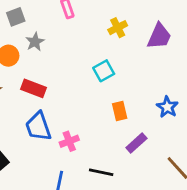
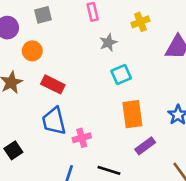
yellow cross: (118, 28) -> (140, 22), moved
gray star: (35, 42) -> (108, 43), moved
orange rectangle: (120, 111) -> (132, 114), size x1.5

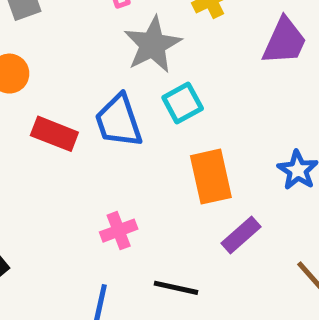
gray star: (108, 43) -> (153, 45), size x1.6
blue trapezoid: (54, 121) -> (119, 121), moved

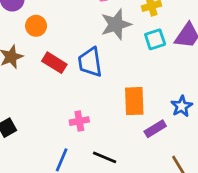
cyan square: (183, 103) -> (155, 39), moved
purple rectangle: (241, 235) -> (155, 129), moved

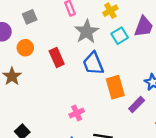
blue trapezoid: (90, 62) -> (93, 63), moved
red rectangle: (54, 63) -> (57, 57), moved, turned 48

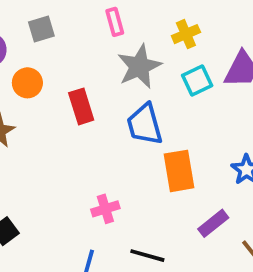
purple rectangle: (137, 104) -> (213, 223), moved

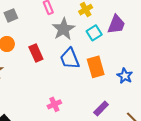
orange rectangle: (179, 171) -> (96, 67), moved
purple rectangle: (213, 223) -> (101, 108), moved

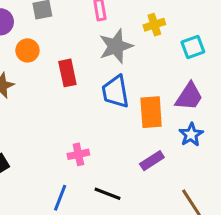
purple trapezoid: (116, 24) -> (189, 96), moved
cyan square: (94, 33) -> (193, 47), moved
purple rectangle: (101, 108) -> (152, 161), moved

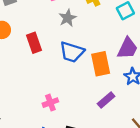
gray star: (116, 46) -> (68, 18), size x0.7
blue trapezoid: (115, 92) -> (72, 52), turned -55

